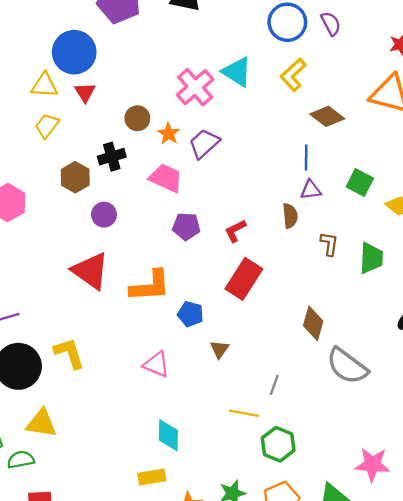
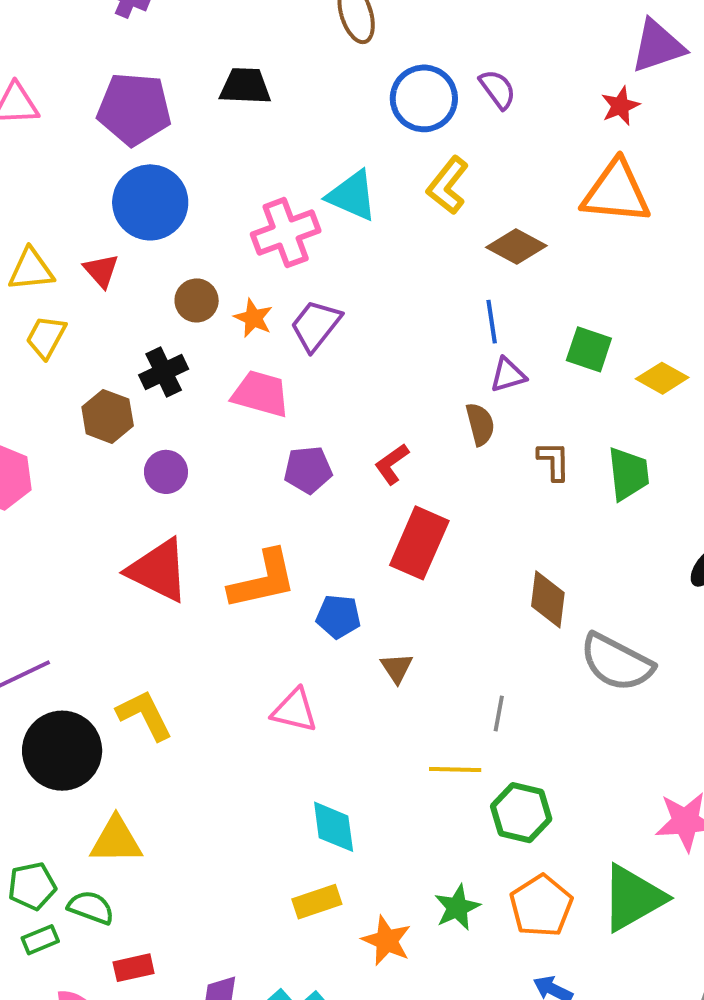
blue circle: (74, 52) -> (150, 202), moved
pink cross: (195, 87) -> (286, 233), turned 30
green semicircle: (21, 460) -> (91, 907), turned 40

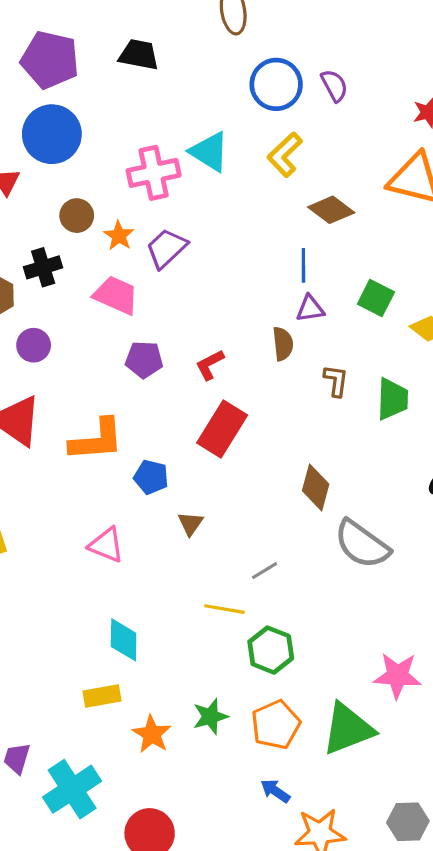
gray line: (499, 714) -> (265, 571), turned 40

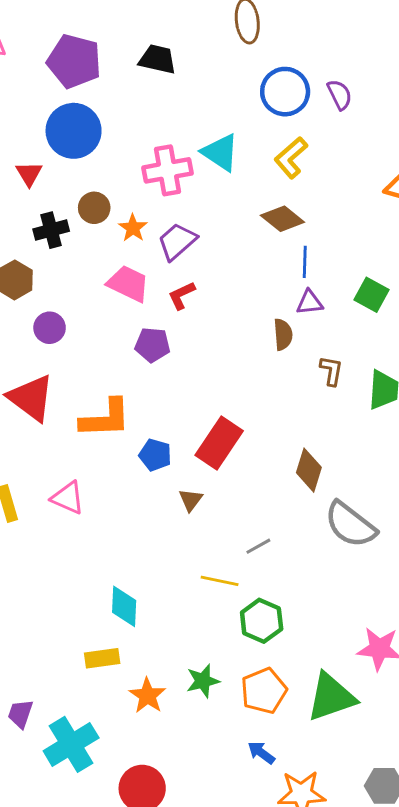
brown diamond: (331, 210) -> (282, 219), moved
black cross: (43, 267) -> (51, 230), moved
red L-shape: (210, 365) -> (182, 295), moved
red rectangle: (222, 429) -> (219, 443), moved
pink triangle: (106, 545) -> (68, 498), moved

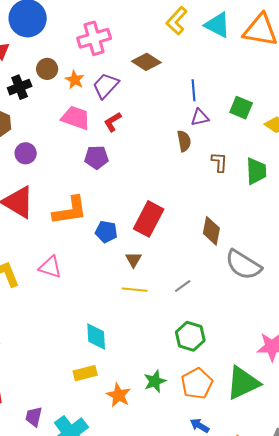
cyan triangle: (220, 152) -> (217, 25), moved
brown diamond: (282, 219) -> (146, 62), moved
yellow line: (220, 581) -> (135, 290), moved

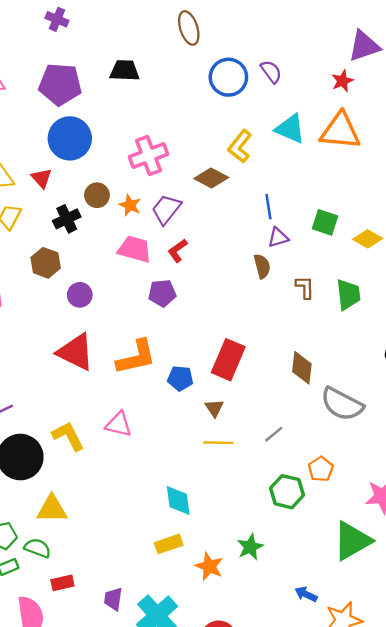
yellow L-shape: (177, 21) -> (240, 146), moved
orange pentagon: (197, 383) -> (321, 469), moved, size x0.7

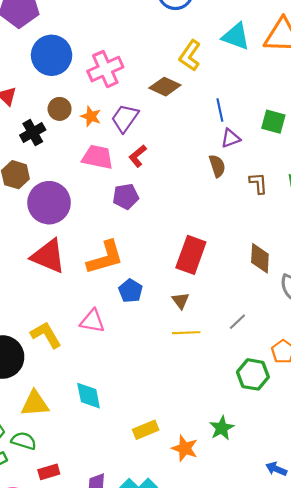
blue circle: (70, 138) -> (52, 55), moved
purple circle: (80, 295) -> (49, 203), size x1.8
blue pentagon: (180, 378) -> (131, 291), moved, turned 30
cyan diamond: (178, 500) -> (89, 396), moved

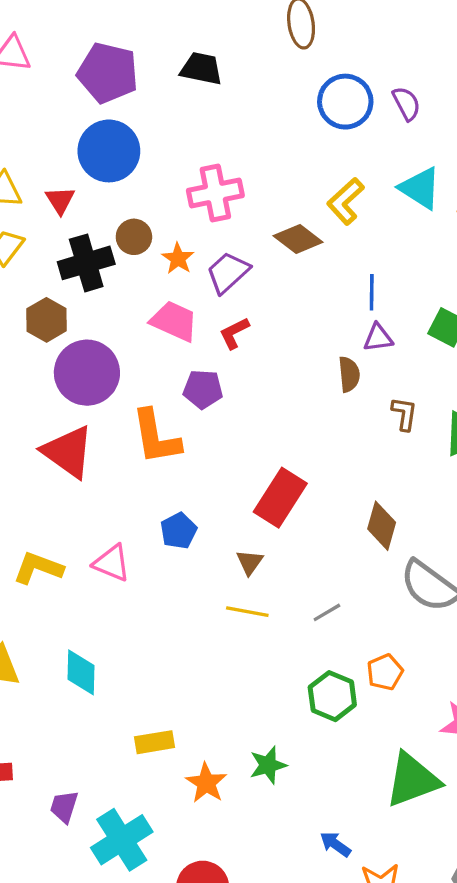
blue circle: (52, 55) -> (109, 151), moved
black cross: (33, 133) -> (86, 263), size x1.4
orange L-shape: (105, 258) -> (156, 437), moved, turned 84
yellow L-shape: (46, 335) -> (38, 568), turned -52

